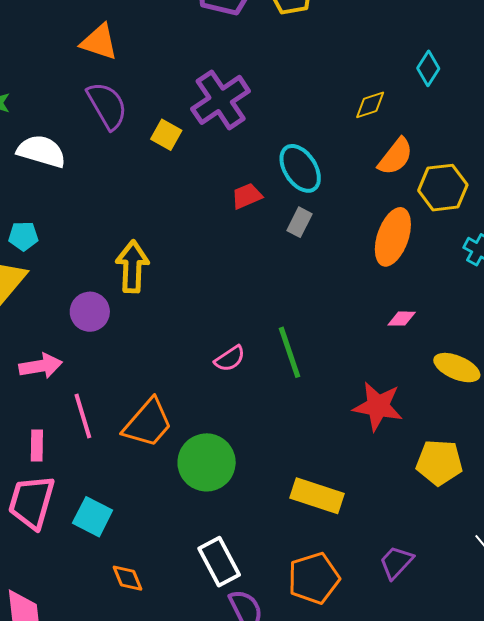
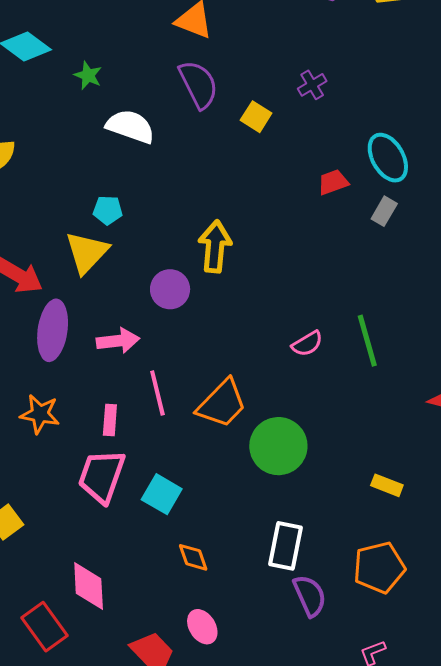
purple cross: (221, 100) -> (312, 85), size x0.5
yellow rectangle: (317, 496) -> (387, 485), size x0.6
white rectangle: (219, 562) -> (286, 546), turned 36

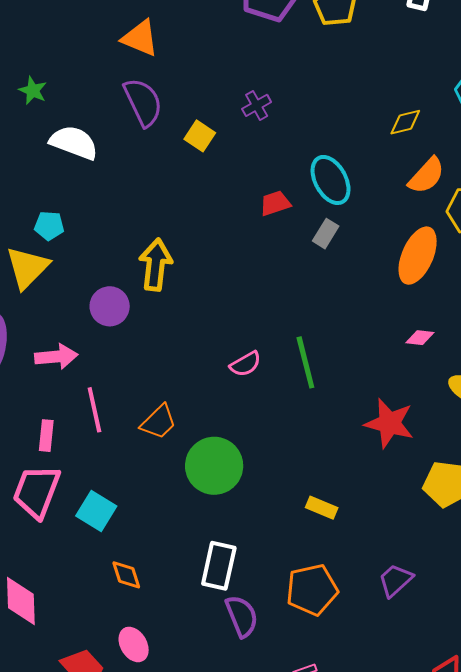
orange trapezoid: (222, 404) -> (159, 422), size x0.7

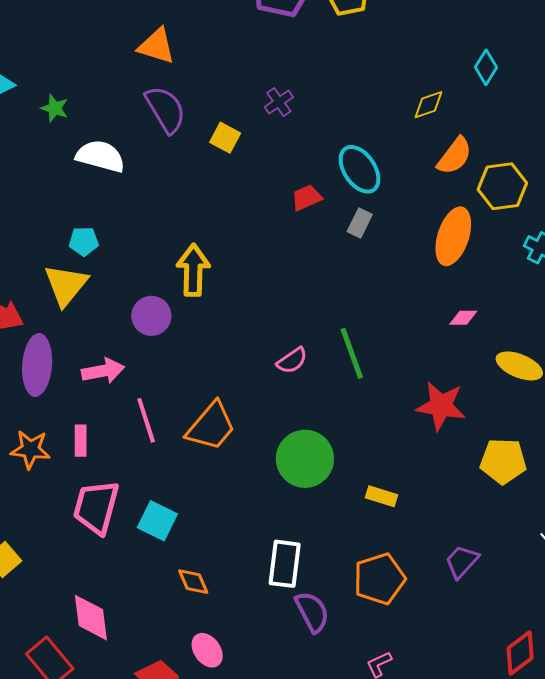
orange trapezoid: (159, 422) -> (211, 426), size x1.4
pink rectangle: (46, 436) -> (81, 441), moved
green circle: (214, 466) -> (305, 459), moved

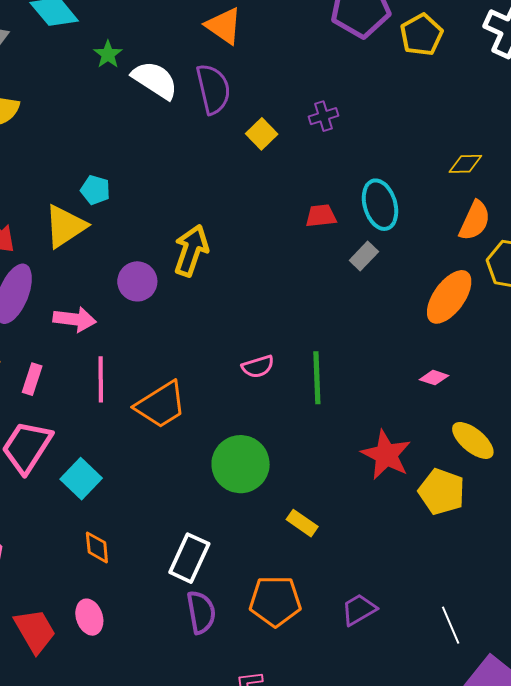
white semicircle: (100, 156) -> (155, 80), moved
orange semicircle: (455, 156) -> (475, 221), turned -30
yellow pentagon: (503, 461) -> (442, 492), moved

